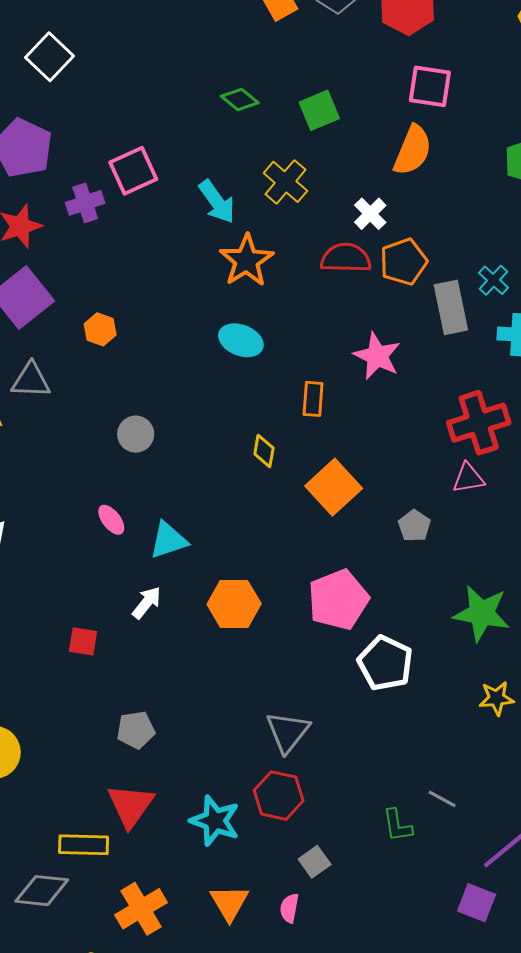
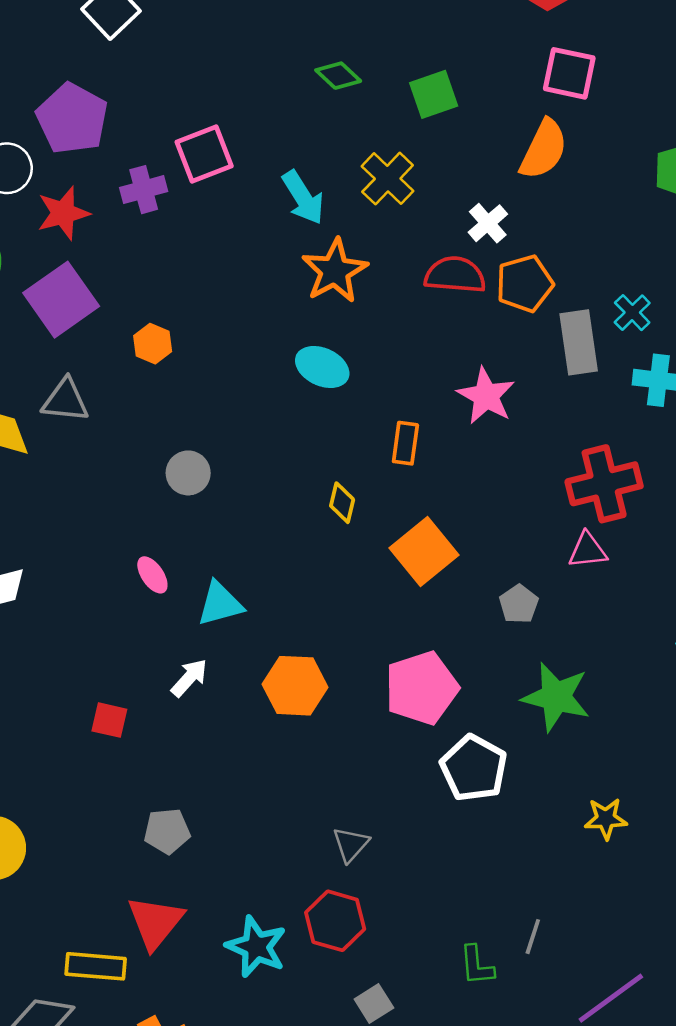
green star: (482, 613) -> (556, 697), moved
gray triangle: (288, 732) -> (351, 844), size x0.7
gray line: (442, 799) -> (533, 937), turned 76

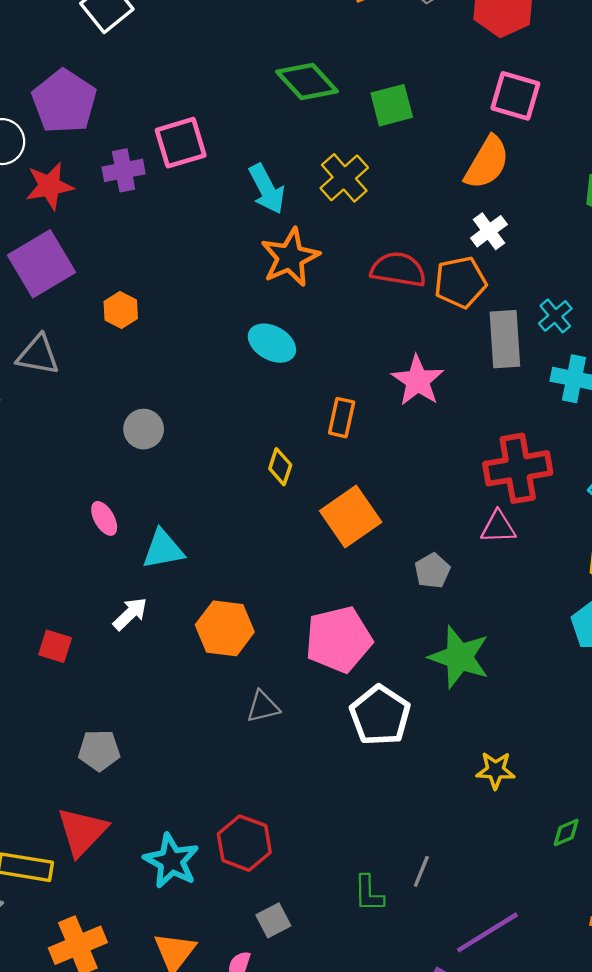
green diamond: (338, 76) -> (307, 82), size x1.5
white cross: (488, 223) -> (489, 231), moved
gray triangle: (351, 844) -> (263, 707), moved, turned 30

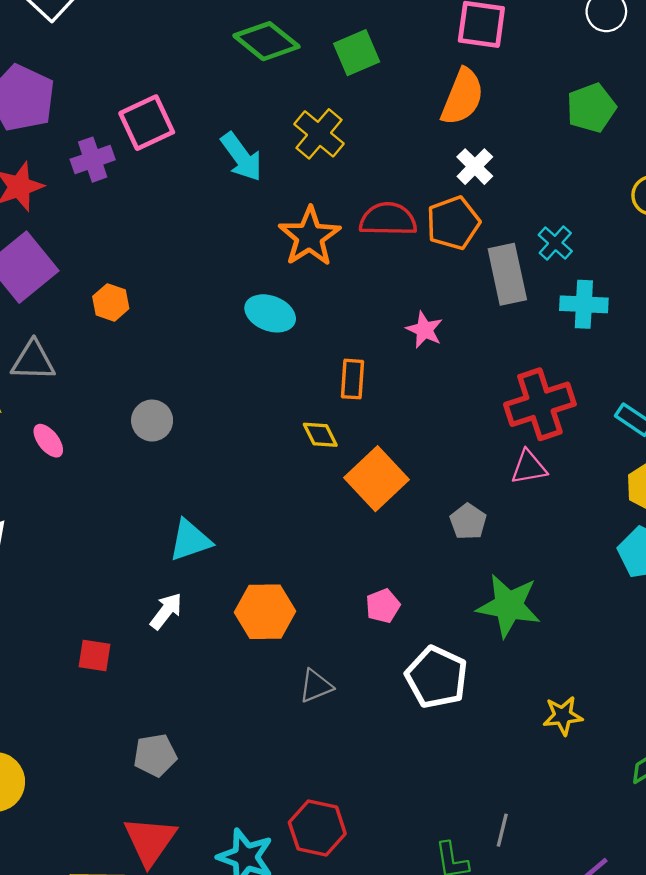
orange star: (290, 257) -> (310, 237), moved
pink star: (418, 381) -> (424, 330), size x0.7
yellow diamond: (280, 467) -> (320, 435), moved, turned -36
pink ellipse: (104, 518) -> (48, 441), moved
pink pentagon: (339, 639) -> (383, 606), size x0.5

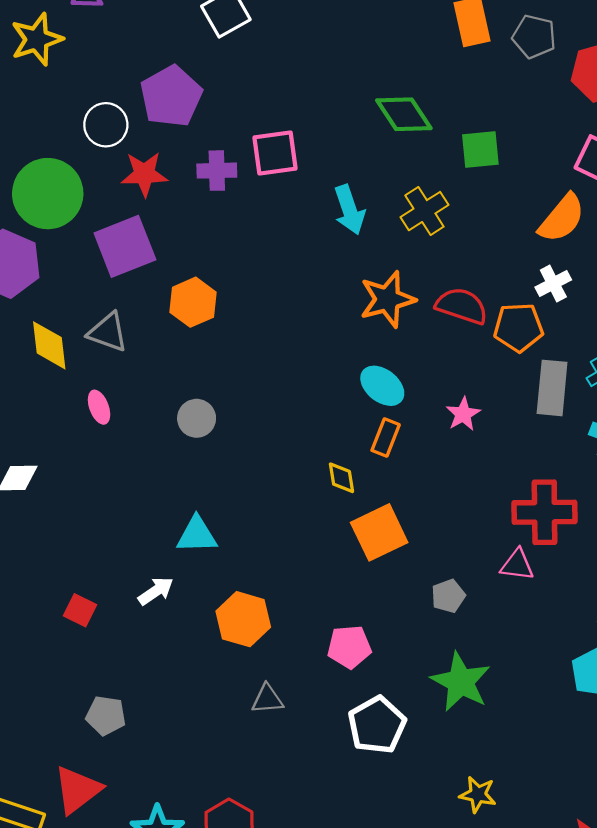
orange hexagon: (111, 302) -> (193, 302), size x1.4
cyan ellipse: (270, 313) -> (382, 386), moved
pink pentagon: (383, 606) -> (349, 647), size x1.4

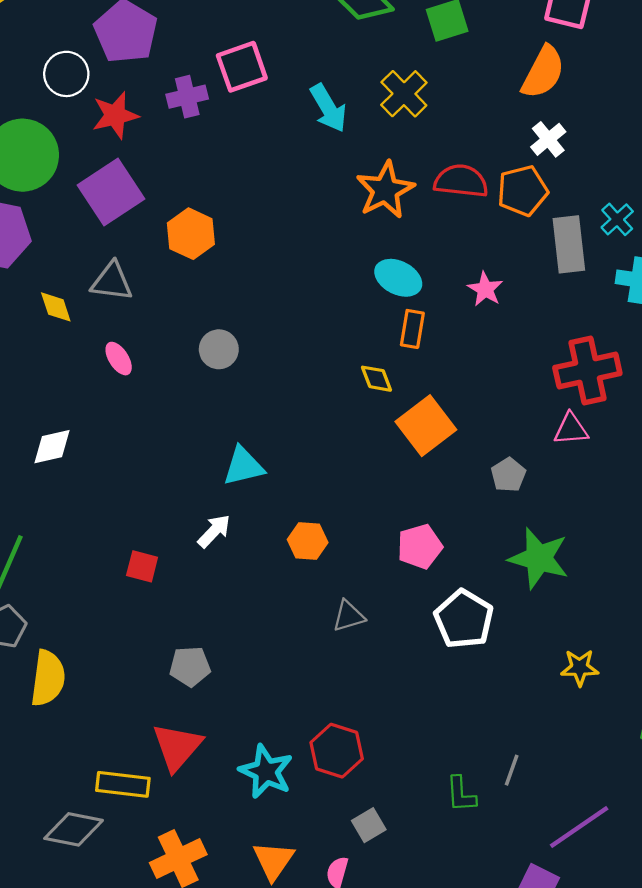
yellow diamond: (49, 345) -> (56, 307), size x0.7
orange hexagon: (243, 619) -> (308, 541), size x0.7

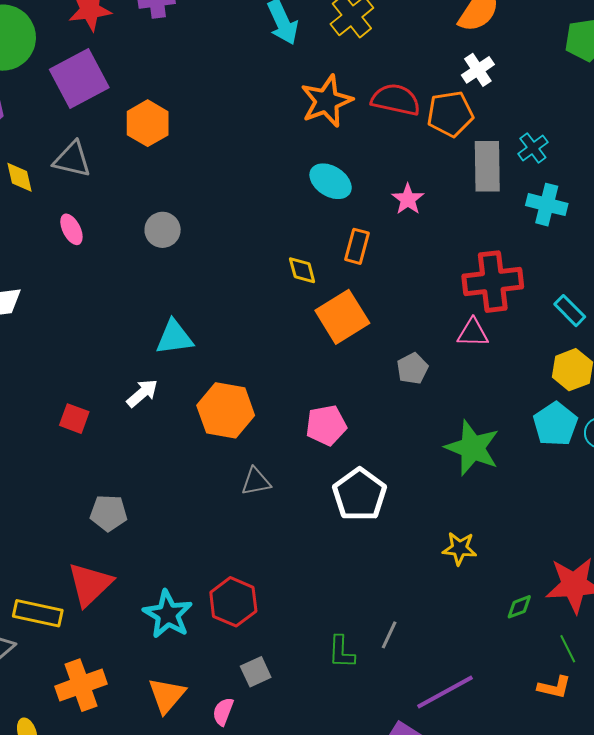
orange rectangle: (412, 329) -> (357, 246), moved
orange hexagon: (308, 541) -> (226, 410), size x1.6
green star: (539, 558) -> (472, 448), moved

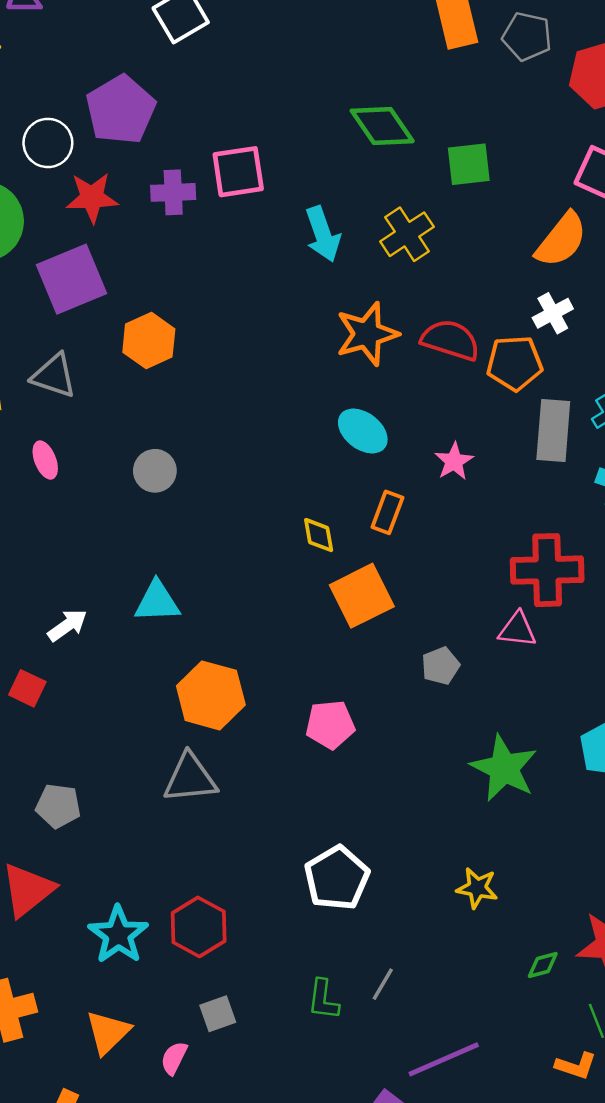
white arrow: (142, 393) -> (67, 625), moved
gray triangle: (256, 482) -> (190, 778), moved, size x1.5
white pentagon: (360, 495) -> (337, 878), moved

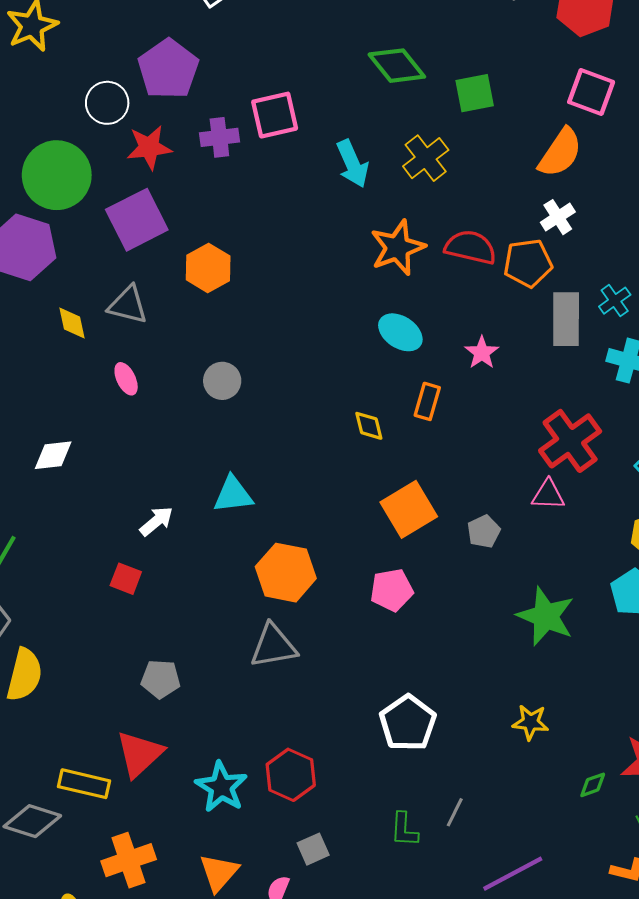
red cross: (547, 570) -> (570, 441), turned -30
orange square: (362, 596) -> (409, 509), moved

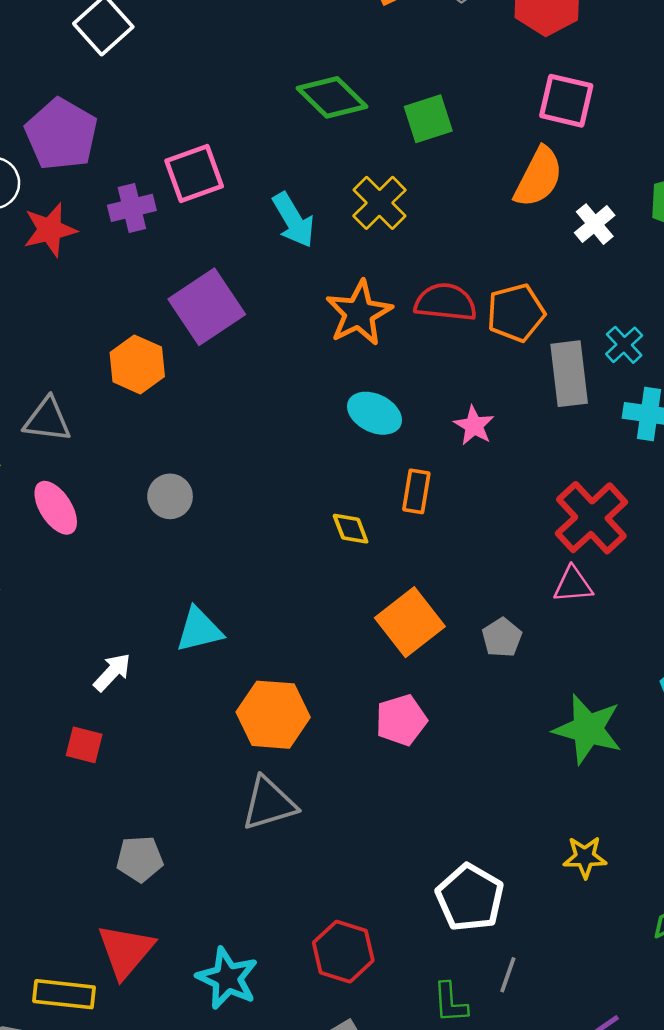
white cross: (558, 217) -> (595, 224), moved
purple square: (137, 220) -> (207, 307), moved
pink ellipse: (126, 379) -> (56, 508), size x1.4
white pentagon: (408, 723) -> (470, 898), moved
red hexagon: (291, 775) -> (343, 952), moved

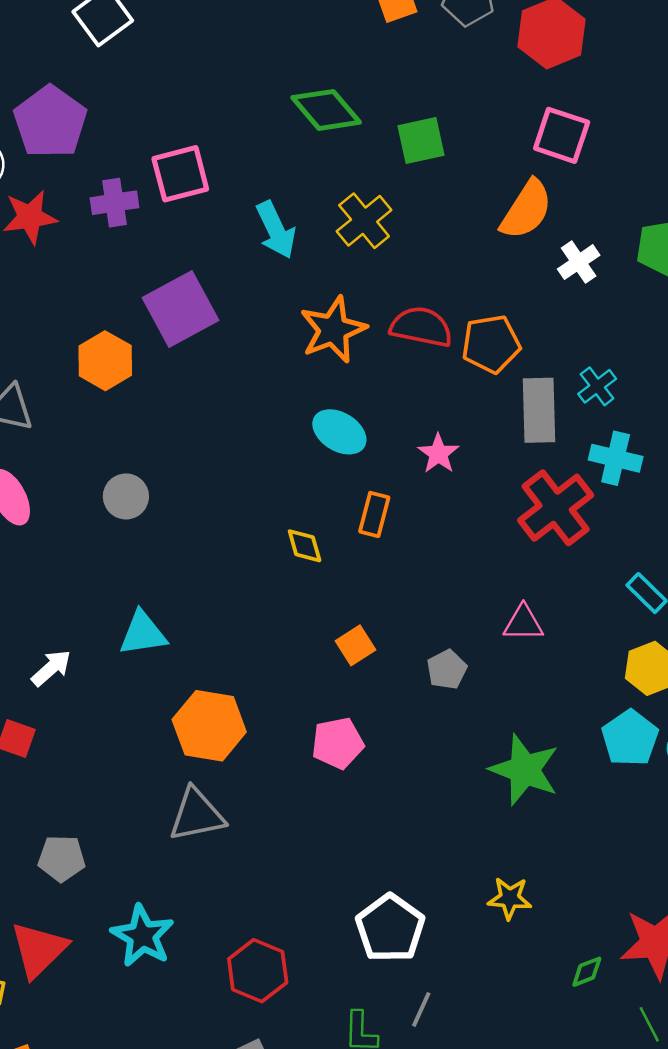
red cross: (591, 518) -> (556, 508), moved
orange square: (410, 622) -> (356, 645), size x0.6
cyan star: (227, 978) -> (142, 936), moved

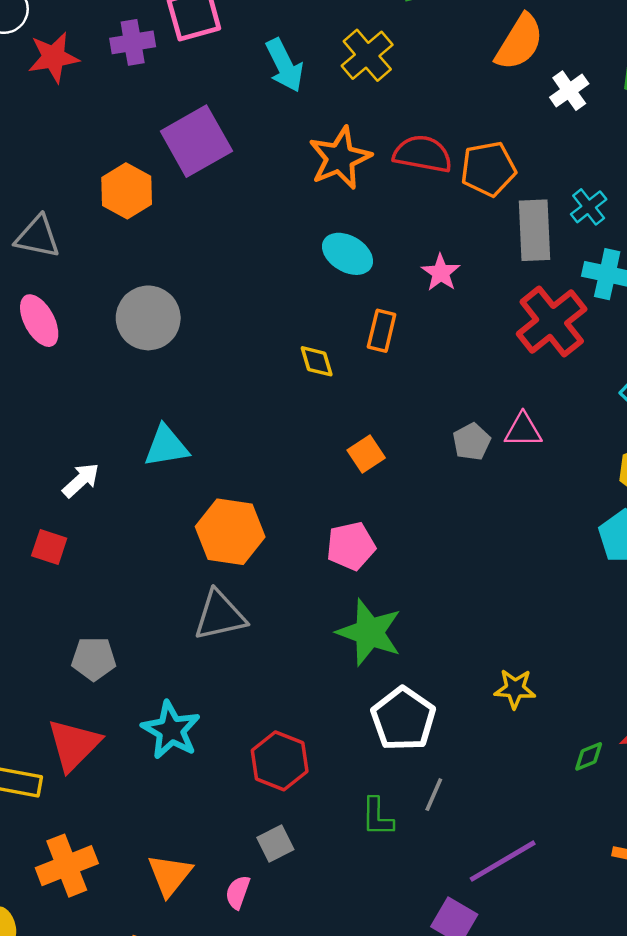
gray circle: (126, 496) -> (148, 318), size x1.5
gray pentagon: (447, 669) -> (472, 442), moved
green star: (525, 770) -> (369, 632), moved

